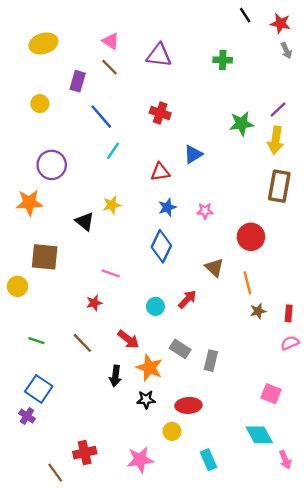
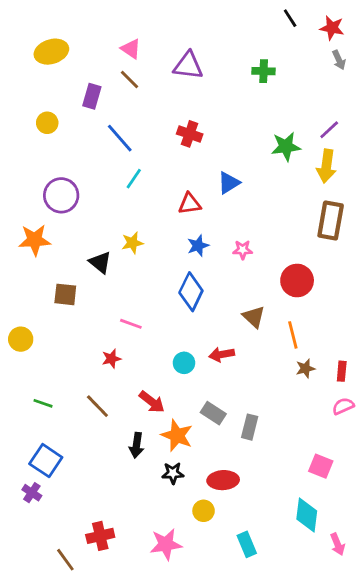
brown square: (45, 257) -> (65, 294), moved, size x0.7
red arrow: (187, 299) -> (222, 354), turned -144
cyan diamond: (259, 435) -> (307, 515), turned 36

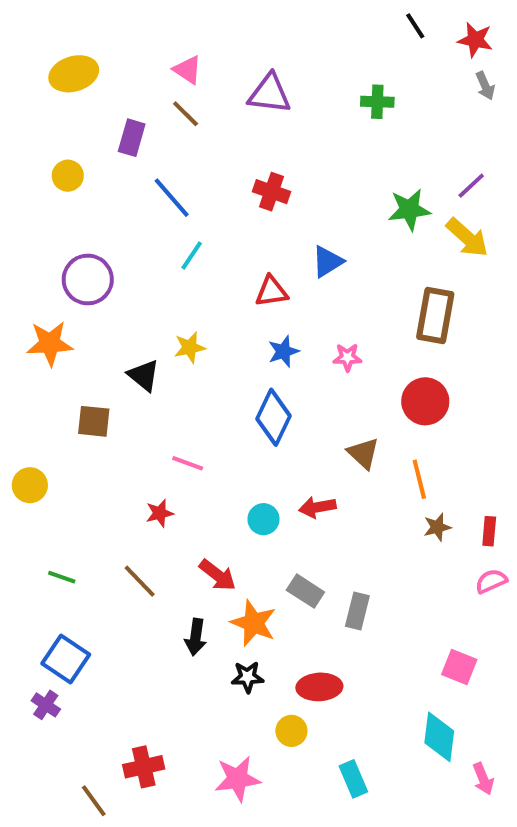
yellow arrow: (326, 166) -> (467, 238), turned -56
brown rectangle: (331, 220) -> (435, 315), moved

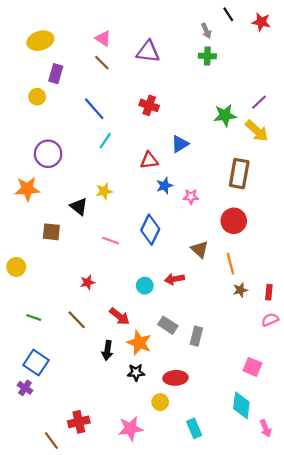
gray arrow: (485, 86) -> (206, 31), moved
purple rectangle: (132, 138) -> (56, 74), moved
blue star: (283, 351) -> (165, 186), moved
pink line: (188, 463) -> (111, 241), moved

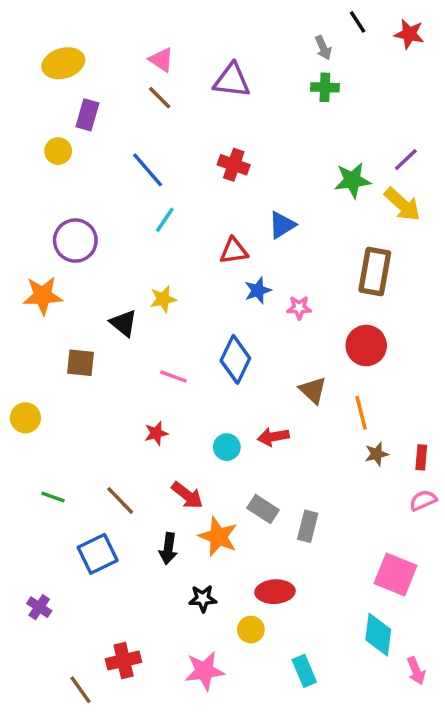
red star: (88, 282) -> (156, 433), moved
blue square: (36, 363) -> (98, 554), moved, turned 30
pink square: (252, 367) -> (395, 574), size x1.4
black star: (136, 372) -> (203, 599), moved

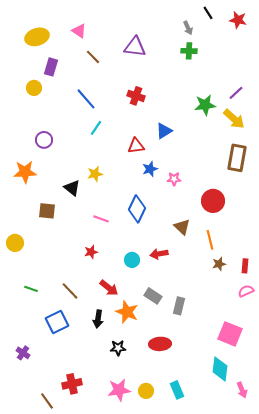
pink triangle: (161, 60) -> (79, 31), moved
purple circle: (75, 241) -> (44, 140), size x0.7
brown rectangle: (375, 272) -> (237, 158), moved
yellow circle: (251, 630) -> (146, 391), moved

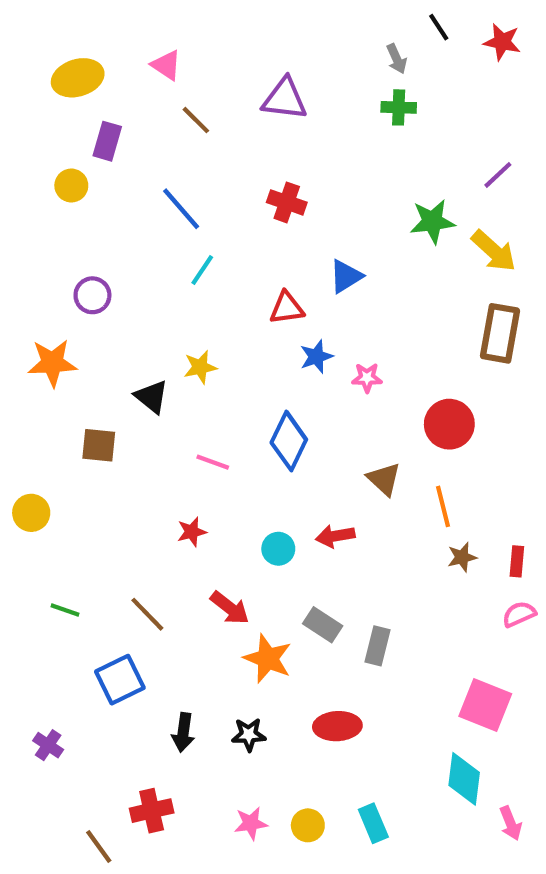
purple line: (236, 93) -> (498, 175), moved
black arrow: (98, 319) -> (183, 732), moved
pink star: (119, 390) -> (251, 823), size x0.7

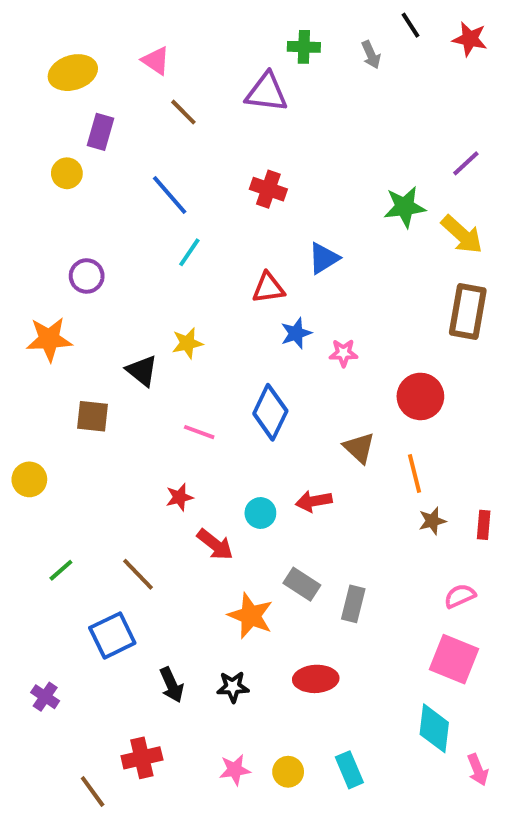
green cross: (399, 107) -> (304, 47), moved
red arrow: (230, 608) -> (215, 545), moved
green line: (65, 610) -> (61, 570), turned -60
pink semicircle: (519, 614) -> (460, 596), moved
black arrow: (183, 732) -> (172, 685), turned -32

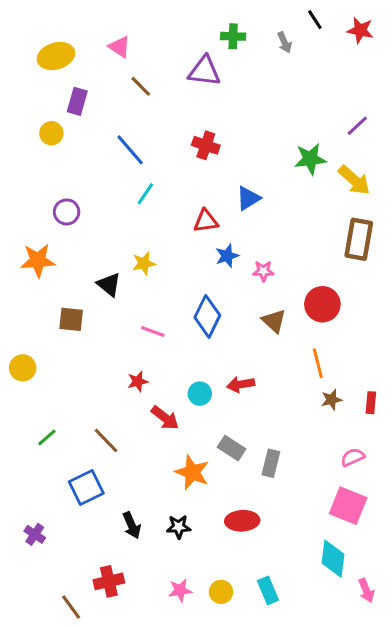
brown triangle: (359, 448) -> (274, 321), moved

